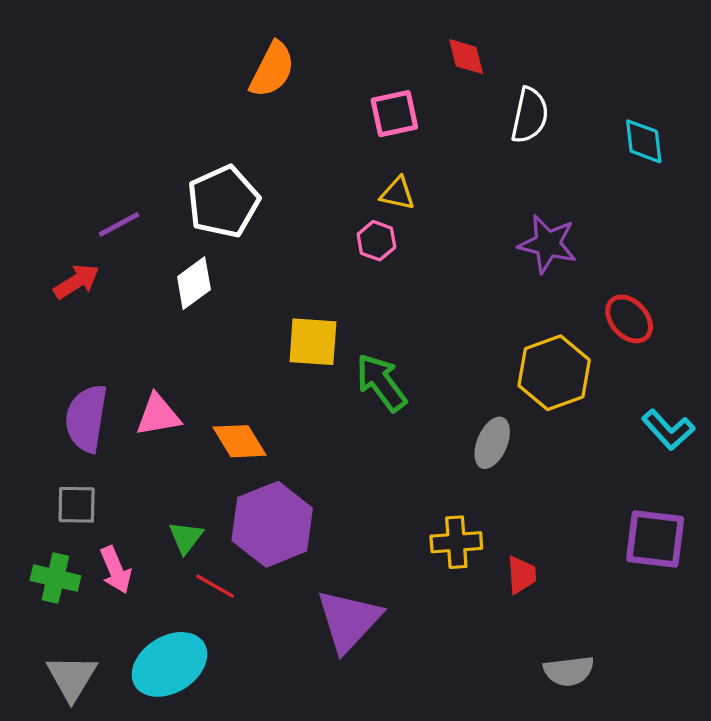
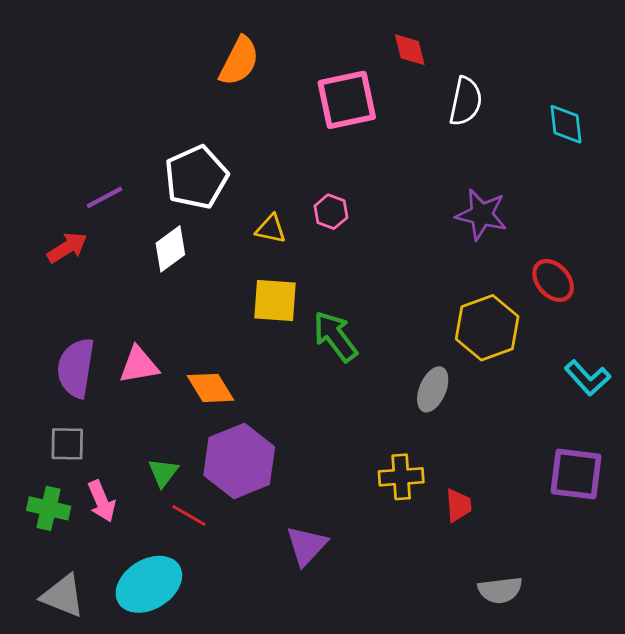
pink square: (394, 114) -> (347, 100), size x1.4
yellow triangle: (398, 193) -> (271, 229), moved
purple triangle: (349, 620) -> (307, 546), size x0.7
gray triangle: (72, 677) -> (63, 596), turned -39

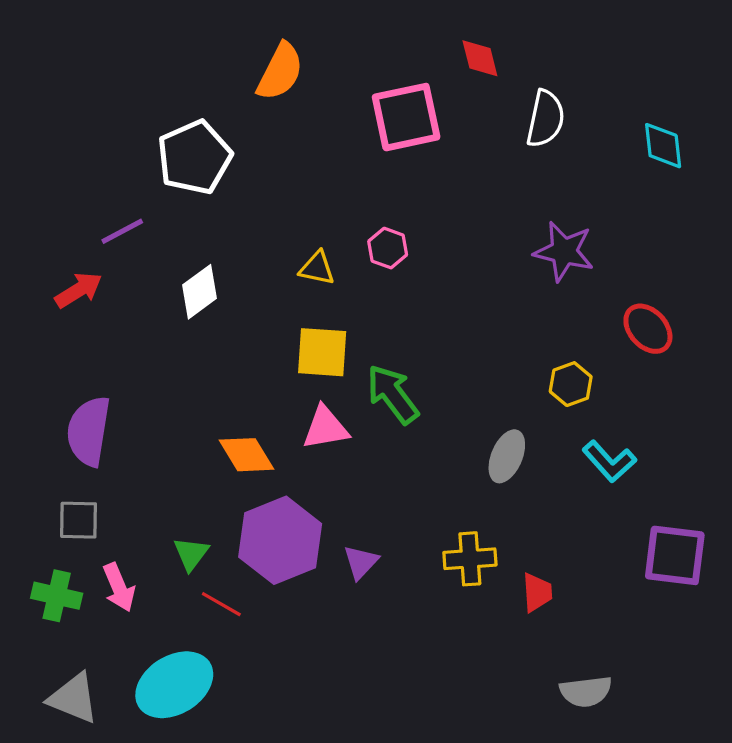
white pentagon: (196, 177) -> (194, 157), moved
yellow hexagon: (487, 328) -> (571, 384), size x0.6
pink triangle: (139, 365) -> (325, 428), moved
cyan L-shape: (587, 378) -> (609, 461), moved
purple triangle: (307, 546) -> (361, 562), moved, size x0.7

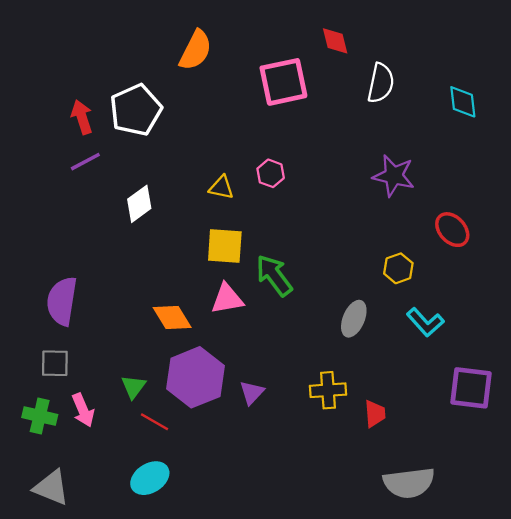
red arrow: (79, 290) -> (82, 117), moved, turned -76
cyan ellipse: (174, 685) -> (150, 478), moved, size x0.7
gray semicircle: (586, 691) -> (409, 483), size x1.4

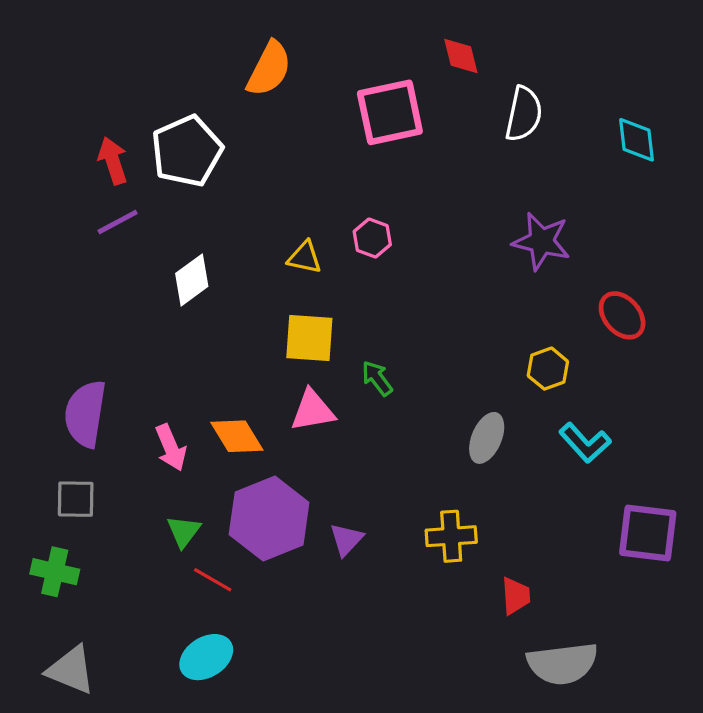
green arrow: (274, 275) -> (377, 378), size x0.6
pink arrow: (83, 410) -> (171, 448), moved
red trapezoid: (375, 414) -> (516, 596), moved

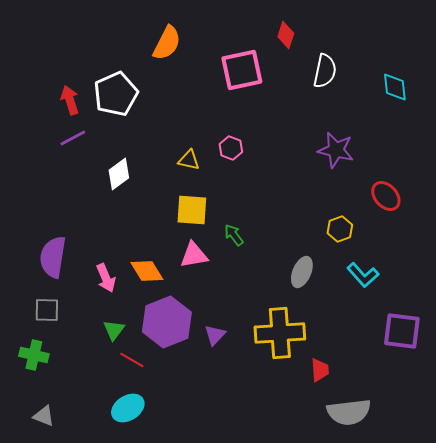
red diamond: (461, 56) -> (286, 35), turned 32
yellow cross: (451, 536) -> (280, 333), size x1.6
gray triangle: (71, 670) -> (44, 416), size x0.7

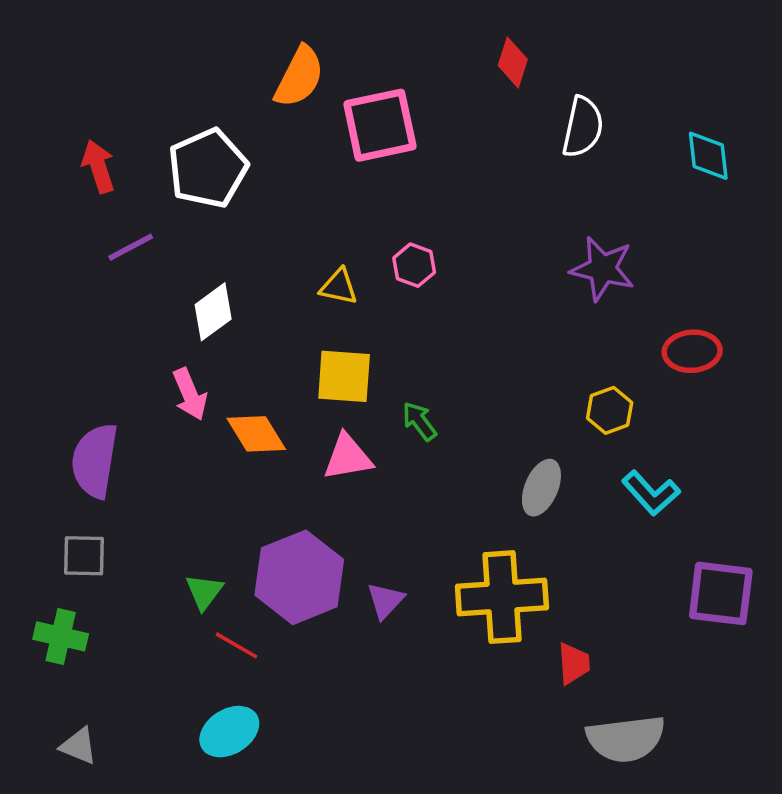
pink square: (242, 70) -> (380, 125), moved
red arrow: (70, 100) -> (98, 166), moved
red ellipse: (386, 196) -> (692, 351), turned -52
orange diamond: (147, 271) -> (256, 434), moved
pink arrow: (106, 278) -> (190, 394), moved

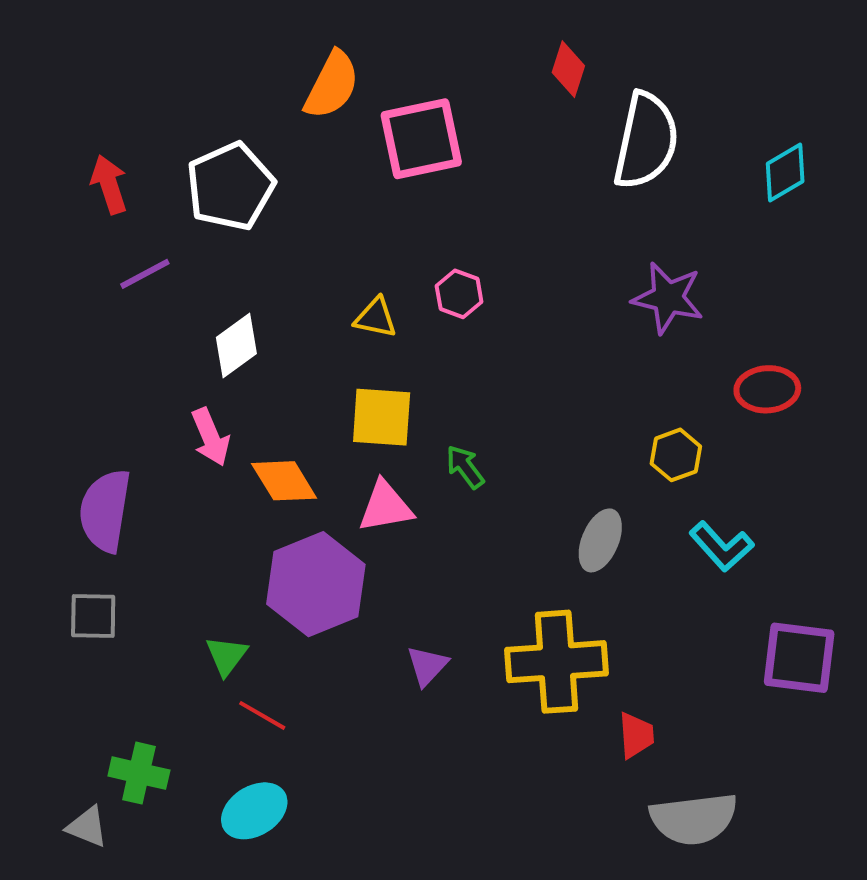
white semicircle: (583, 127) -> (646, 141), size x1.4
cyan diamond: (708, 156) -> (785, 173), turned 66
purple hexagon: (299, 577) -> (316, 584), moved
green cross: (61, 636) -> (139, 773), moved

